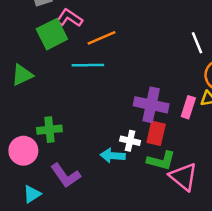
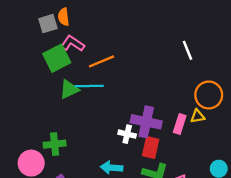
white line: (197, 43) -> (187, 50), moved
green triangle: (22, 75) -> (69, 89), moved
white cross: (130, 141) -> (127, 134), moved

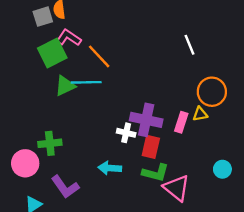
orange line: (101, 61) -> (99, 56), turned 70

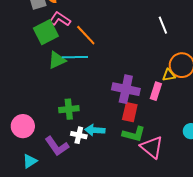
yellow triangle: (200, 114) -> (169, 75), moved
white cross: (126, 133) -> (79, 135), moved
green cross: (50, 143) -> (69, 109), moved

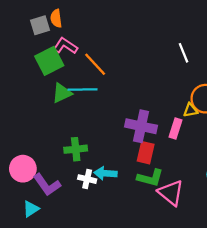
purple L-shape: (57, 146) -> (47, 185), moved

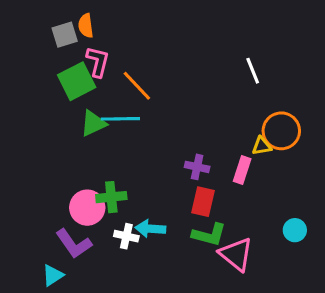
pink L-shape: (65, 46) -> (98, 62), turned 70
purple cross: (141, 126) -> (197, 167), size x0.6
pink circle: (23, 169) -> (87, 208), moved

